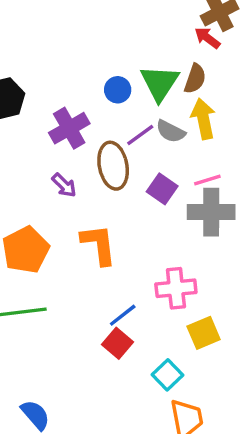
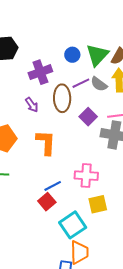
cyan square: (168, 375) -> (73, 225), size x1.5

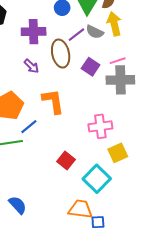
purple cross: (40, 72) -> (34, 32), turned 30
blue line: (53, 186) -> (29, 127), moved
orange trapezoid: (79, 252) -> (80, 209), moved, turned -70

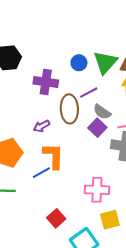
gray semicircle: (95, 32) -> (102, 112), moved
purple arrow: (31, 66) -> (42, 126), moved, turned 98
blue line: (29, 127) -> (41, 173), moved

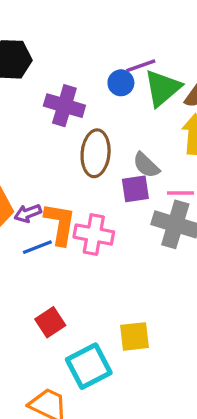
purple line: (89, 93) -> (141, 66), moved
purple arrow: (42, 126) -> (28, 213), moved
purple square: (97, 128) -> (135, 189), turned 30
pink cross: (97, 190) -> (94, 235), moved

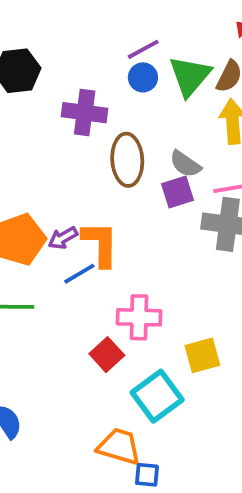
purple line: (141, 66) -> (143, 49), moved
pink cross: (94, 235) -> (139, 317), moved

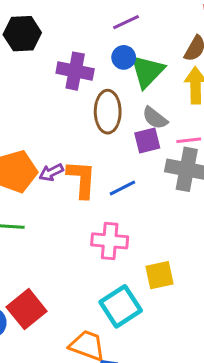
green triangle: (190, 76) -> (147, 71), moved
blue circle: (143, 77) -> (124, 57), moved
blue line: (79, 274) -> (122, 188), moved
red square: (107, 355) -> (27, 309), moved, size x1.4

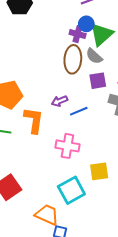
purple cross: (75, 71) -> (78, 34), moved, size x0.7
gray semicircle: (155, 118) -> (94, 56), moved
purple arrow: (51, 172) -> (59, 101), moved
orange L-shape: (82, 179) -> (34, 120), moved

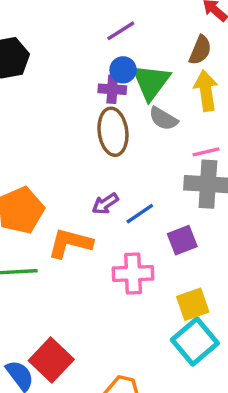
gray semicircle: (94, 56) -> (163, 119), moved
purple square: (98, 81) -> (182, 240), moved
orange L-shape: (34, 120) -> (70, 243), turned -72
cyan square: (71, 190) -> (195, 341), moved

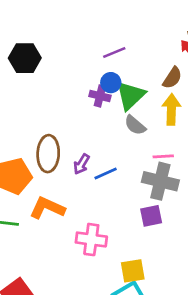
brown ellipse: (113, 132) -> (48, 154), moved
purple arrow: (105, 204) -> (81, 164), moved, turned -36
blue line: (140, 214) -> (106, 174), moved
purple square: (182, 240) -> (151, 216), moved

